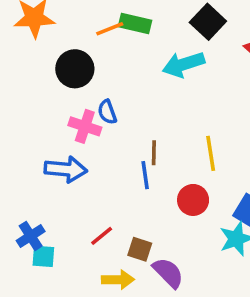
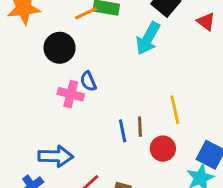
cyan arrow: (183, 64) -> (148, 38), turned -40
brown line: (154, 153) -> (140, 127), moved
blue arrow: (66, 169) -> (56, 156), moved

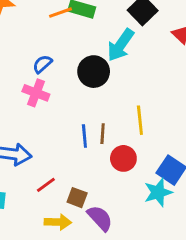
black circle: (60, 48) -> (94, 72), moved
blue semicircle: (88, 81) -> (42, 64), moved, turned 66

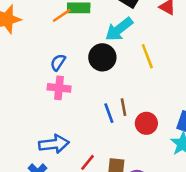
cyan arrow: (121, 45) -> (119, 29), turned 32
yellow line: (140, 120) -> (147, 56), moved

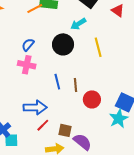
cyan arrow: (119, 29) -> (78, 24), size x0.7
blue line: (109, 113) -> (57, 82), moved
blue arrow: (54, 144) -> (35, 107), moved

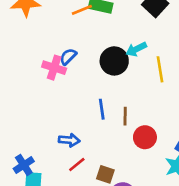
cyan arrow: (78, 24) -> (136, 49), moved
pink cross: (27, 65) -> (54, 68), moved
blue arrow: (35, 107) -> (69, 140), size x0.7

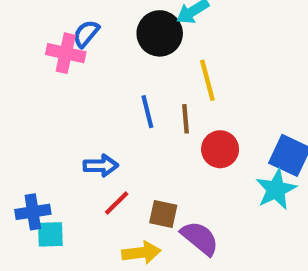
yellow line: (160, 69) -> (207, 80), moved
blue cross: (24, 165) -> (33, 212), turned 30

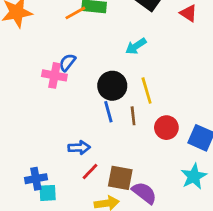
black circle: (160, 33) -> (112, 86), moved
red circle: (220, 149) -> (166, 128), moved
cyan star: (276, 190) -> (194, 176), moved
brown square: (163, 214) -> (120, 178), size x1.4

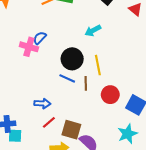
blue line: (108, 112) -> (67, 78), turned -56

